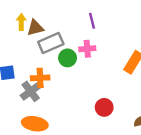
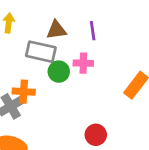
brown triangle: (35, 28) -> (56, 30), moved
gray rectangle: (51, 43) -> (41, 52), turned 30

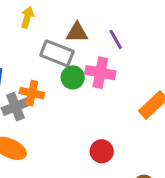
purple line: (93, 31) -> (116, 39), turned -30
pink cross: (83, 63) -> (100, 73), size x1.4

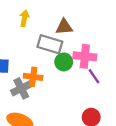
purple line: (116, 39) -> (94, 76), moved

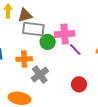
brown triangle: (64, 27) -> (25, 15), moved
gray cross: (21, 88) -> (40, 75), moved

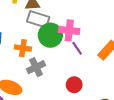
green circle: (48, 42) -> (50, 35), size x1.5

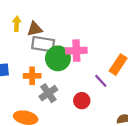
purple line: (77, 48) -> (101, 81), moved
red circle: (74, 85) -> (82, 101), moved

